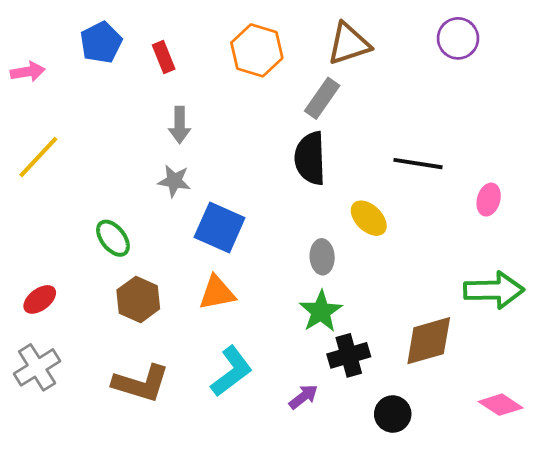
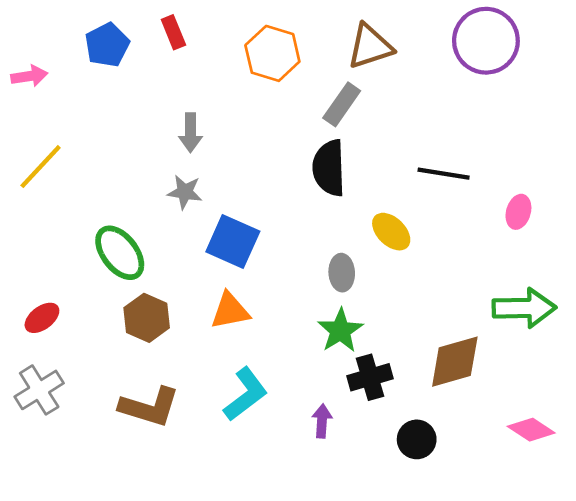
purple circle: (458, 38) -> (486, 41), size x1.5
red rectangle: (164, 57) -> (173, 32), moved
green ellipse: (113, 238) -> (120, 253), size x1.4
purple arrow: (303, 397) -> (322, 421), turned -48

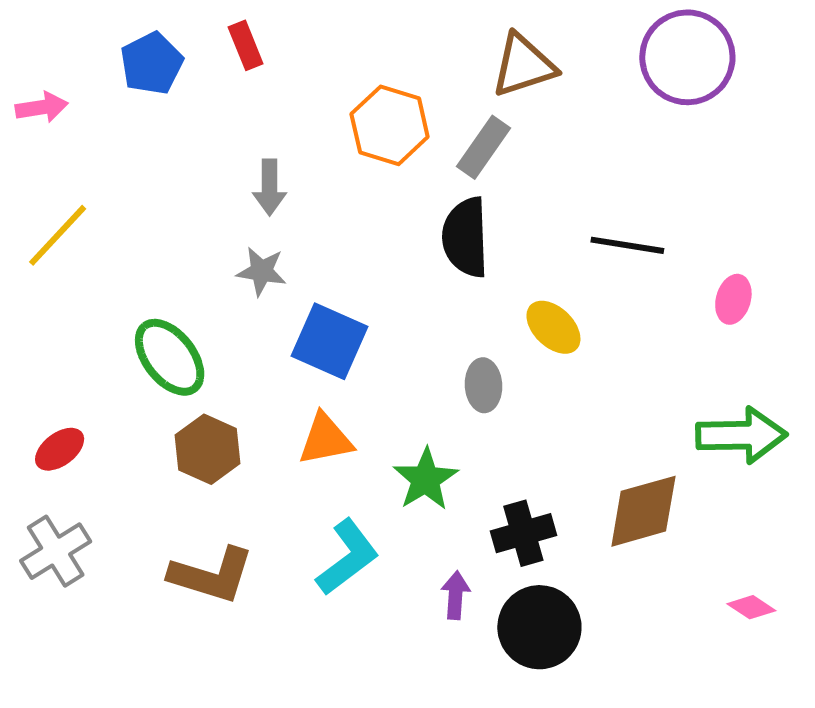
orange hexagon: (272, 53) -> (390, 125), moved
green star: (340, 331) -> (425, 479), moved
pink diamond: (531, 430) -> (751, 607), size x0.7
black circle: (417, 439) -> (539, 627), moved, size x1.5

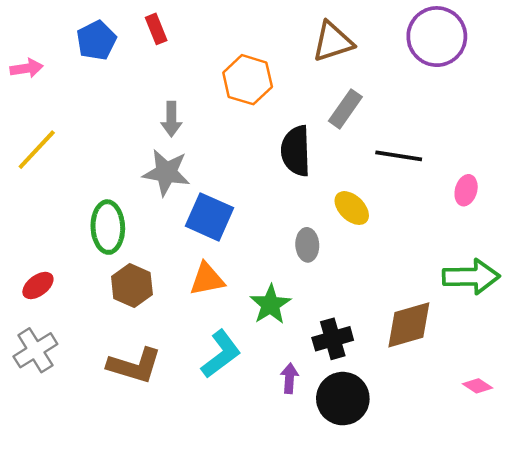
gray rectangle: (483, 147) -> (345, 109), moved
gray star: (262, 271) -> (166, 172), size x1.5
green ellipse: (170, 357) -> (108, 227), turned 36

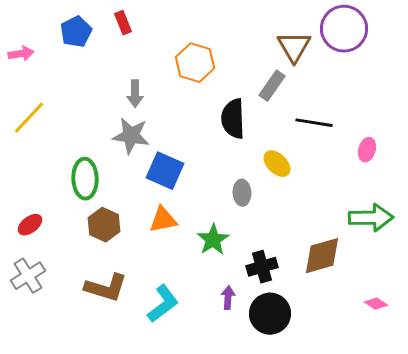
brown triangle: (333, 42) -> (294, 47), moved, turned -42
cyan L-shape: (221, 354) -> (163, 304), moved

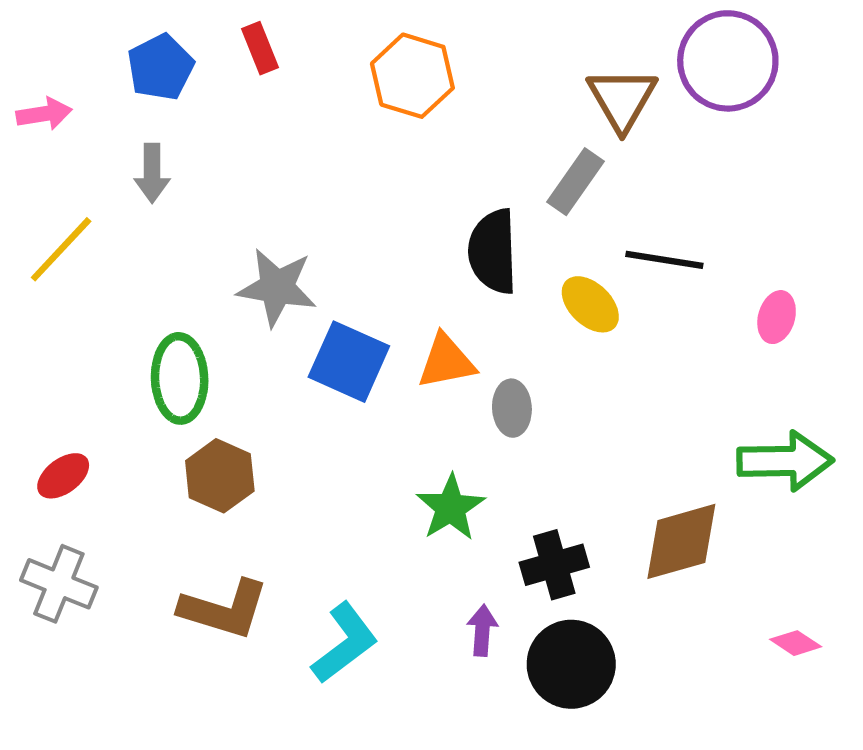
orange hexagon: (195, 63) -> (412, 76), moved
gray arrow: (135, 94) -> (152, 173), moved
yellow ellipse: (277, 164) -> (590, 304), moved
orange triangle: (163, 220) -> (446, 362), moved
gray cross: (28, 276) -> (59, 584), turned -36

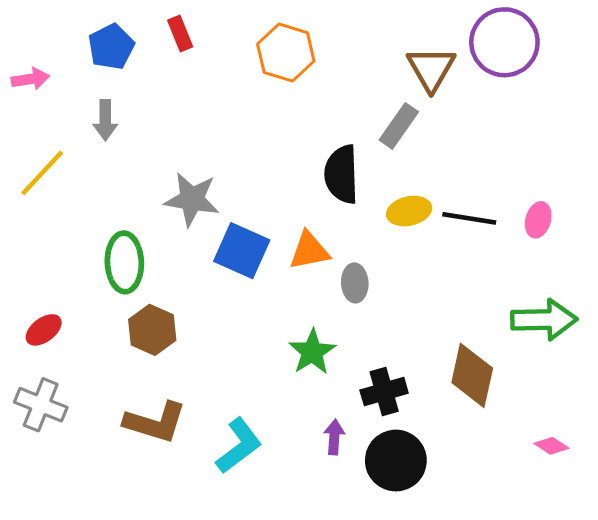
black line: (664, 260) -> (469, 218), moved
yellow ellipse: (590, 304) -> (409, 211), turned -57
brown diamond: (681, 541) -> (472, 375), turned -62

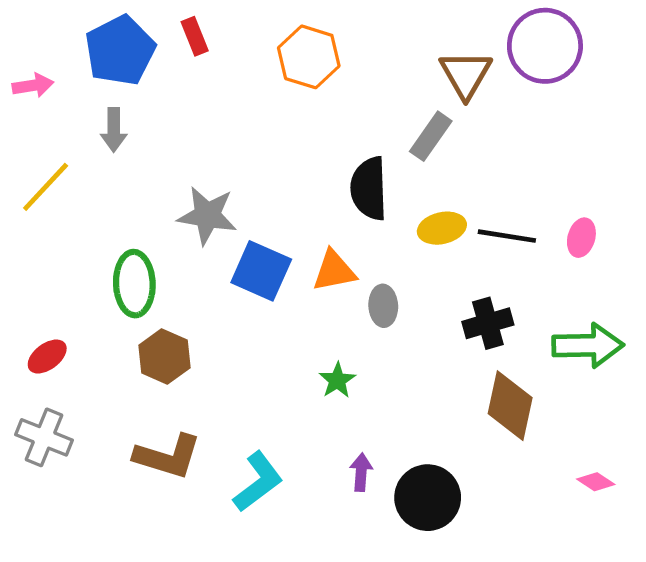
blue pentagon: (111, 47) -> (120, 51), size x1.4
green star: (312, 352) -> (337, 380), size x0.7
black cross: (384, 392) -> (488, 323), moved

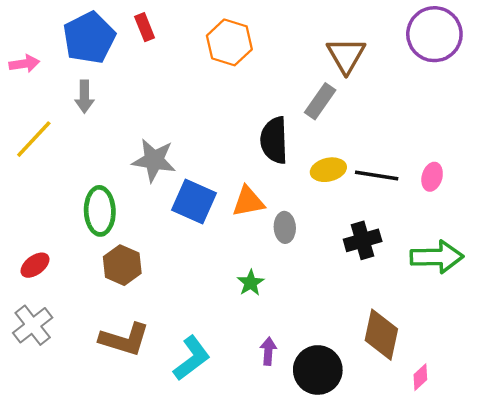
purple circle: (545, 46) -> (434, 34), moved
brown diamond: (510, 406) -> (381, 335), moved
gray cross: (44, 437) -> (33, 325), turned 30
pink diamond: (596, 482) -> (420, 377), moved, turned -76

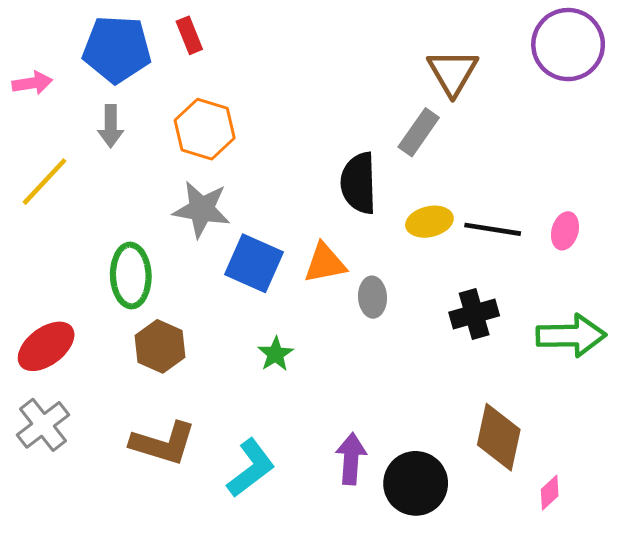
blue pentagon: (89, 38) -> (117, 49), turned 30
orange hexagon: (229, 42) -> (205, 129), moved
red ellipse: (35, 265) -> (46, 346), size x1.5
green star: (251, 283) -> (276, 354), moved
purple arrow: (268, 351) -> (351, 459), size x1.4

